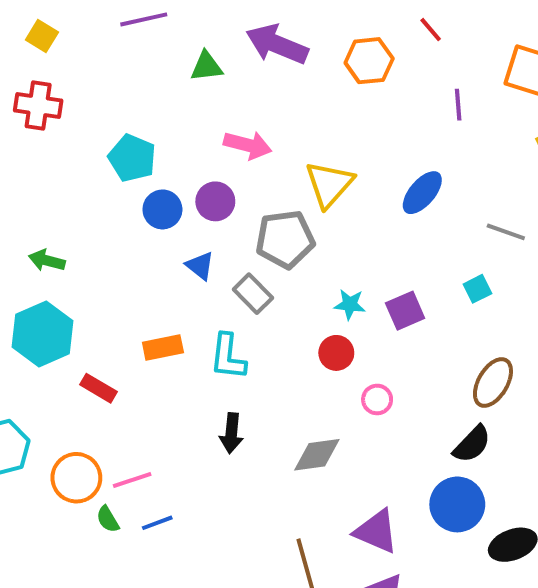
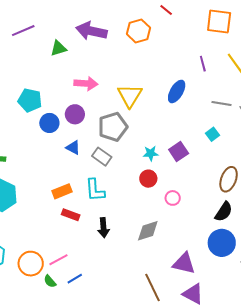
purple line: (458, 105) -> (203, 64), moved
red rectangle: (98, 388) -> (71, 215), moved

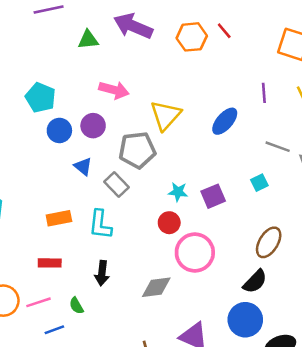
red line: (166, 10) -> (224, 31), moved
pink circle: (173, 198) -> (195, 253), size x2.0
red rectangle: (71, 215) -> (50, 263), moved, turned -30
green semicircle: (50, 281) -> (76, 306), moved

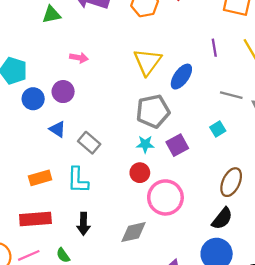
pink arrow: (114, 90) -> (79, 58), size x0.7
yellow triangle: (166, 115) -> (147, 62), moved
gray pentagon: (137, 150) -> (153, 111), moved
red rectangle: (50, 263) -> (35, 219), size x1.5

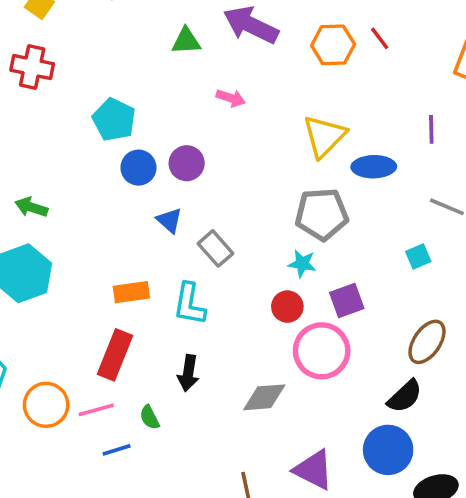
pink arrow: (79, 58) -> (231, 98), moved
blue ellipse: (181, 77) -> (374, 167), turned 45
purple square: (177, 145) -> (347, 301), moved
red rectangle: (35, 219) -> (115, 355), turned -72

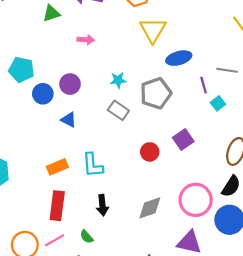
purple line: (431, 129) -> (204, 85), moved
yellow triangle: (324, 136) -> (153, 30), moved
gray rectangle: (215, 248) -> (118, 110), moved
cyan star: (302, 264) -> (118, 80), moved
pink circle: (322, 351) -> (196, 200), moved

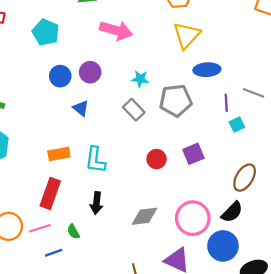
pink arrow: (86, 40) -> (116, 30), size x1.8
cyan pentagon: (21, 70) -> (46, 32), moved

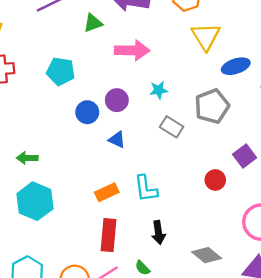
cyan star: (140, 79) -> (159, 90), moved
red circle: (157, 159) -> (215, 180), moved
gray diamond: (144, 216) -> (207, 255), moved, turned 60

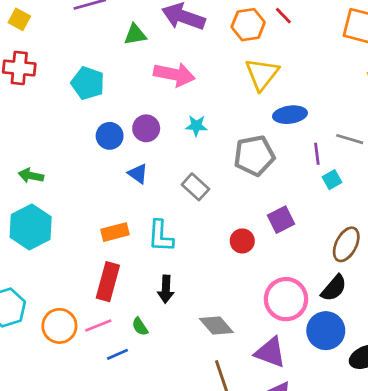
gray rectangle: (172, 127) -> (195, 187), moved

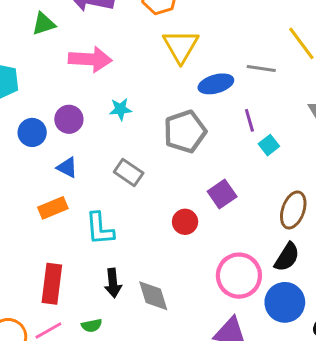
gray line: (350, 139) -> (261, 69), moved
orange rectangle: (115, 232) -> (53, 208), moved
gray diamond: (216, 326) -> (153, 296), moved, turned 32
green semicircle: (140, 327) -> (92, 326), turned -60

